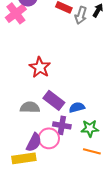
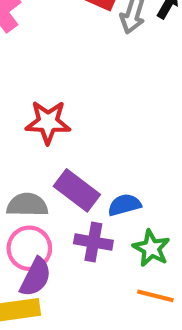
red star: (40, 67) -> (48, 122), turned -30
green star: (90, 128) -> (151, 248), turned 30
pink circle: (49, 138) -> (29, 248), moved

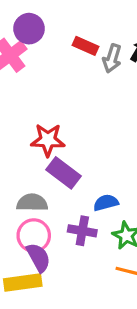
purple rectangle: (77, 190) -> (63, 173), moved
purple semicircle: (36, 277) -> (38, 257), turned -56

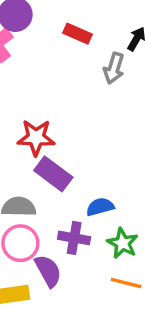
gray arrow: (112, 58) -> (114, 68), moved
purple semicircle: (38, 257) -> (48, 271), moved

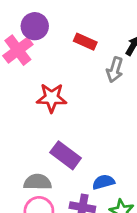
red star: (36, 138) -> (52, 98), moved

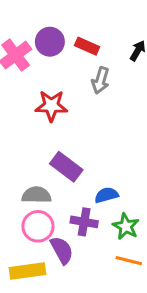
purple circle: (35, 26) -> (50, 42), moved
gray arrow: (115, 70) -> (100, 80), moved

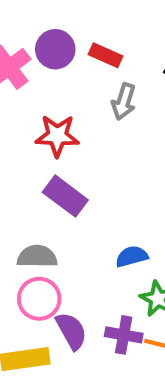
purple rectangle: (66, 167) -> (65, 196), moved
purple cross: (84, 222) -> (124, 335), moved

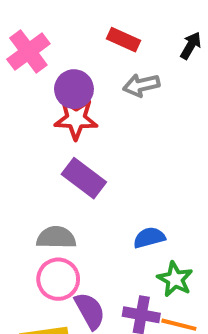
purple circle: (55, 49) -> (74, 89), moved
gray arrow: (124, 102) -> (141, 85), turned 60

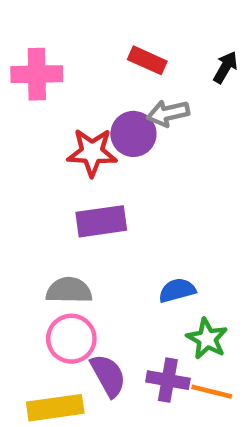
pink cross: (28, 51) -> (37, 74), turned 36
purple circle: (74, 89) -> (133, 134), moved
purple rectangle: (84, 178) -> (101, 221), turned -45

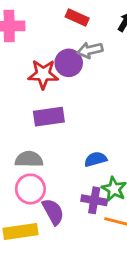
purple cross: (168, 380) -> (94, 200), moved

